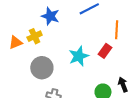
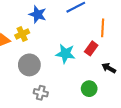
cyan star: (79, 56) -> (65, 54), turned 30
black arrow: (123, 85) -> (109, 68), moved, turned -40

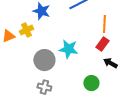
red rectangle: (91, 48) -> (102, 44), moved
gray circle: (29, 65) -> (44, 60), moved

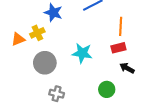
red rectangle: (102, 44) -> (118, 48), turned 40
gray circle: (44, 60) -> (45, 63), moved

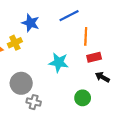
orange line: (121, 26) -> (86, 36), moved
gray circle: (45, 63) -> (21, 83), moved

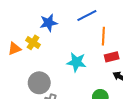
blue star: (31, 23) -> (49, 23), turned -30
yellow cross: (15, 43) -> (33, 42), turned -32

